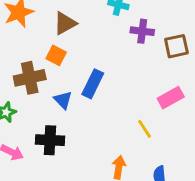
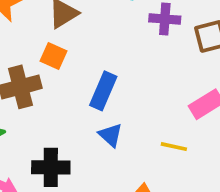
blue triangle: (63, 100) -> (111, 135), moved
yellow line: (144, 129) -> (174, 147), turned -42

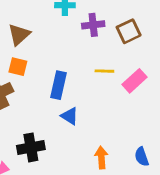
yellow line: (174, 147) -> (104, 71), moved

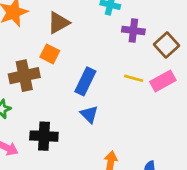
brown square: (129, 31) -> (167, 45), turned -30
pink rectangle: (135, 81) -> (163, 81), moved

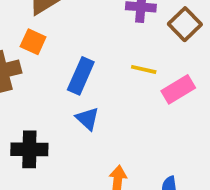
pink rectangle: (163, 81) -> (178, 89), moved

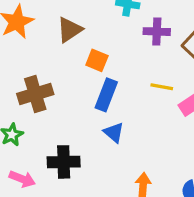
orange square: (33, 42) -> (97, 60), moved

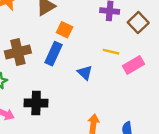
blue rectangle: (106, 95) -> (54, 54), moved
blue triangle: (114, 132) -> (85, 73), moved

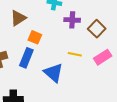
pink rectangle: (133, 65) -> (103, 57), moved
blue triangle: (85, 73) -> (53, 73), size x1.5

